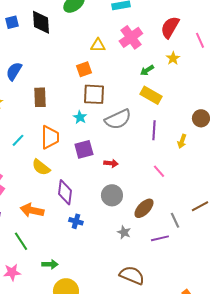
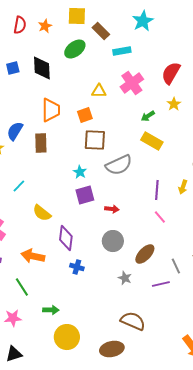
blue semicircle: (14, 71) -> (15, 131), moved
cyan star: (80, 117) -> (80, 172), moved
purple line: (154, 130) -> (157, 190), moved
orange trapezoid: (50, 137) -> (51, 110), moved

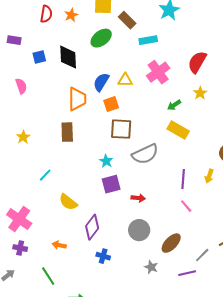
blue semicircle: (15, 131) -> (101, 82), moved
purple diamond: (66, 238) -> (92, 227), turned 30
orange arrow: (33, 256) -> (59, 245), size x0.6
gray line: (176, 266) -> (202, 255), turned 70

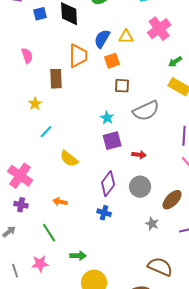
pink semicircle: (21, 86) -> (27, 56), moved
brown square: (121, 129) -> (122, 86), size x0.7
brown rectangle: (67, 132) -> (56, 79), moved
yellow star: (23, 137) -> (35, 104), moved
purple diamond: (92, 227) -> (108, 184), moved

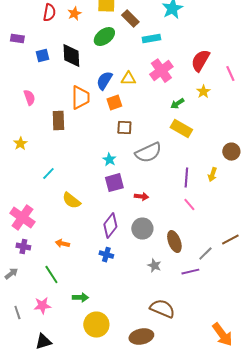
yellow star: (35, 104) -> (20, 144), moved
brown ellipse: (172, 200) -> (174, 242), turned -65

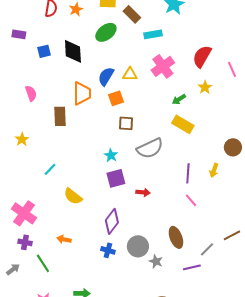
gray circle: (142, 229) -> (138, 246), moved
green line: (51, 275) -> (43, 263), moved

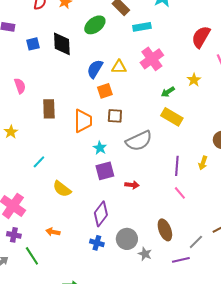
red semicircle: (202, 56) -> (201, 37), moved
orange trapezoid: (82, 93) -> (83, 121), moved

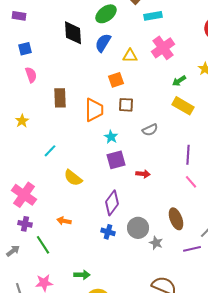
blue square: (33, 44) -> (25, 49), moved
blue semicircle: (95, 69) -> (103, 43), moved
gray semicircle: (139, 141) -> (150, 130), size x0.6

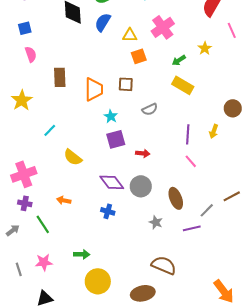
orange square: (116, 80) -> (139, 56), moved
yellow star: (22, 121) -> (22, 100), size x1.5
pink cross: (24, 195) -> (24, 174), turned 35
purple diamond: (112, 203) -> (112, 182), turned -75
gray circle: (138, 228) -> (141, 186), moved

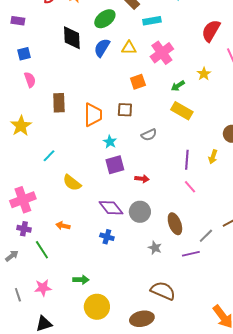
yellow triangle: (130, 35) -> (129, 48), moved

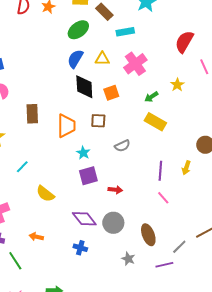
black diamond: (72, 38) -> (84, 87), moved

